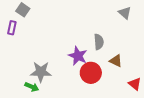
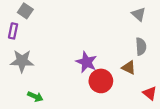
gray semicircle: (99, 42) -> (141, 46), moved
gray star: (41, 72) -> (22, 61), moved

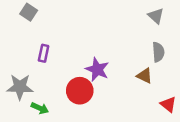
purple rectangle: (13, 31) -> (44, 53), moved
gray star: (22, 61) -> (20, 87), moved
red circle: (101, 81) -> (80, 91), moved

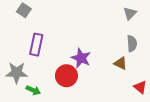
gray triangle: (156, 16) -> (130, 13), turned 32
purple rectangle: (44, 53) -> (36, 45), size x1.5

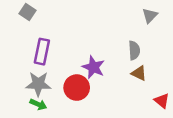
gray semicircle: (132, 44) -> (134, 50), moved
gray star: (17, 73) -> (38, 84), moved

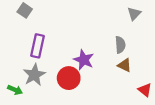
gray star: (38, 84) -> (34, 75), turned -30
green arrow: (38, 104) -> (15, 90), moved

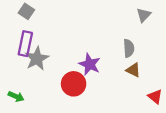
purple rectangle: (38, 46) -> (25, 44), moved
gray star: (34, 75) -> (37, 59), moved

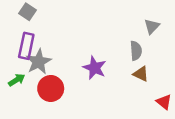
gray triangle: (144, 15) -> (152, 26), moved
red circle: (74, 84) -> (51, 88), moved
green arrow: (16, 96) -> (17, 80), moved, turned -56

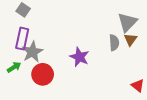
gray triangle: (152, 26) -> (127, 22), size x1.5
brown triangle: (141, 74) -> (131, 40), moved, turned 40

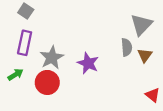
brown triangle: (131, 40) -> (145, 55), moved
gray star: (32, 52) -> (52, 58), moved

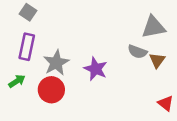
gray triangle: (141, 25) -> (153, 27), turned 35
gray semicircle: (127, 47) -> (137, 52), turned 114

